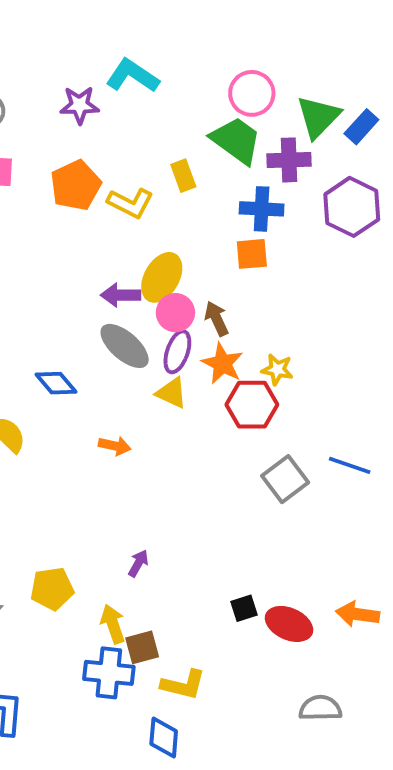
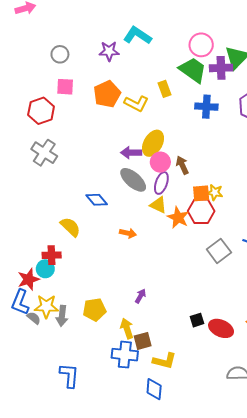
purple cross: (289, 160) -> (221, 68), moved
orange square: (252, 254) -> (201, 193), moved
orange star: (222, 364) -> (178, 218), moved

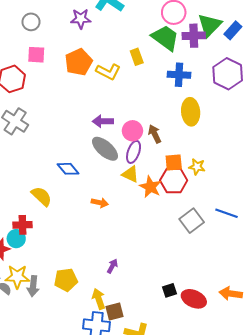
yellow ellipse: (153, 143) -> (191, 112), moved, turned -35
yellow star: (215, 192) -> (197, 167), moved

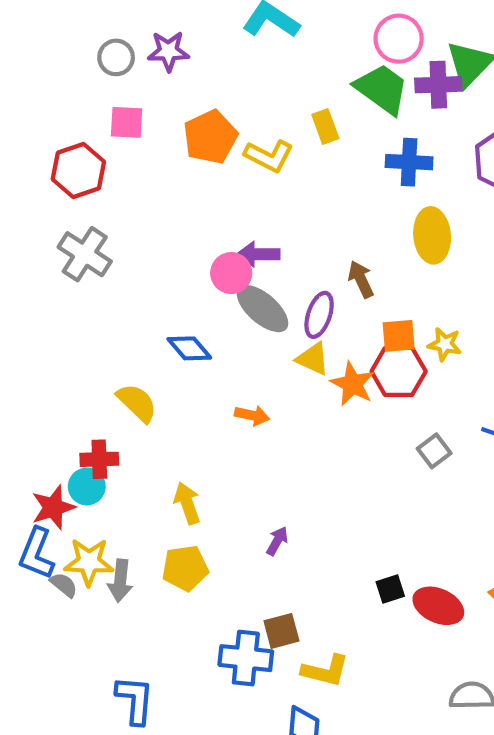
purple star: (81, 19) -> (168, 51), moved
pink circle: (132, 131) -> (231, 273), moved
gray square: (192, 221) -> (434, 451), size x0.7
yellow arrow: (99, 299) -> (187, 503), moved

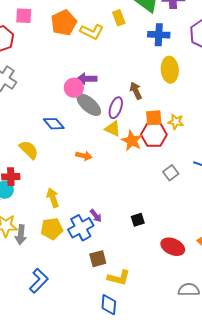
purple arrow: (277, 541) -> (96, 216), turned 112
black square: (390, 589) -> (138, 220), moved
blue cross: (246, 658) -> (81, 228), moved, turned -35
blue L-shape: (135, 700) -> (39, 281), moved, turned 40

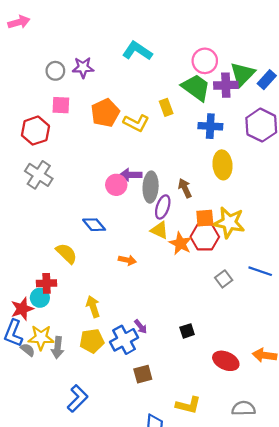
gray ellipse: (89, 105) -> (151, 187), moved, turned 52
yellow star: (176, 122) -> (229, 222), size x1.8
yellow L-shape: (119, 278) -> (188, 405), moved

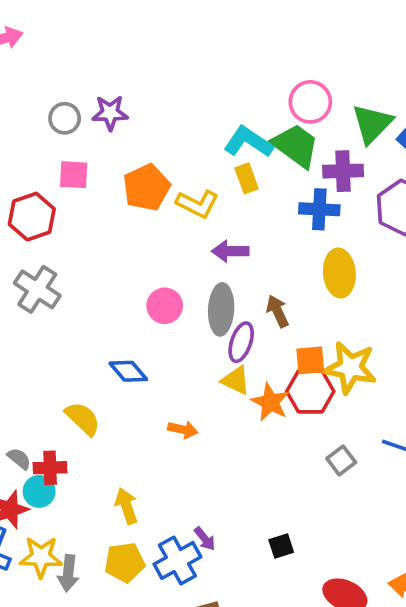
cyan L-shape: (137, 51) -> (248, 142), moved
purple cross: (226, 85) -> (343, 171), moved
purple arrow: (131, 175) -> (230, 251), moved
gray semicircle: (28, 350) -> (19, 459), moved

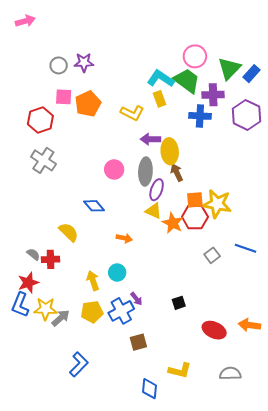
orange pentagon: (146, 187) -> (88, 104), moved
yellow ellipse: (339, 273) -> (170, 151), moved
cyan circle: (39, 491) -> (117, 273), moved
gray arrow: (68, 573) -> (61, 318), turned -138

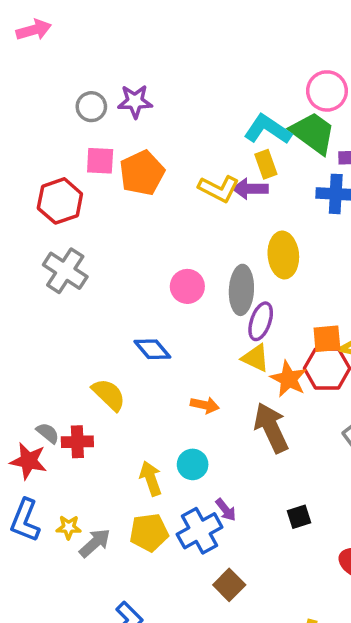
purple arrow: (150, 139) -> (250, 189), moved
brown arrow: (177, 173) -> (271, 428), moved, size x1.6
red star: (28, 283) -> (29, 461), moved, turned 30
yellow star: (45, 309) -> (69, 527), size x0.6
brown square: (138, 342) -> (229, 585), turned -30

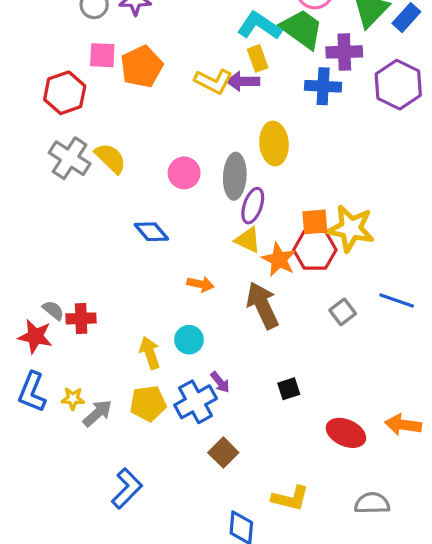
yellow semicircle: (109, 395) -> (110, 158), moved

